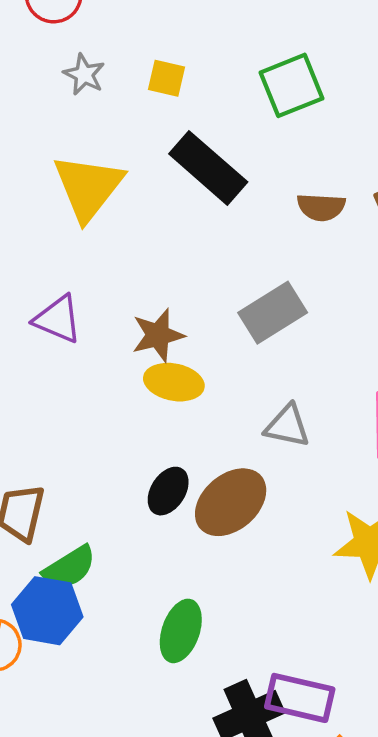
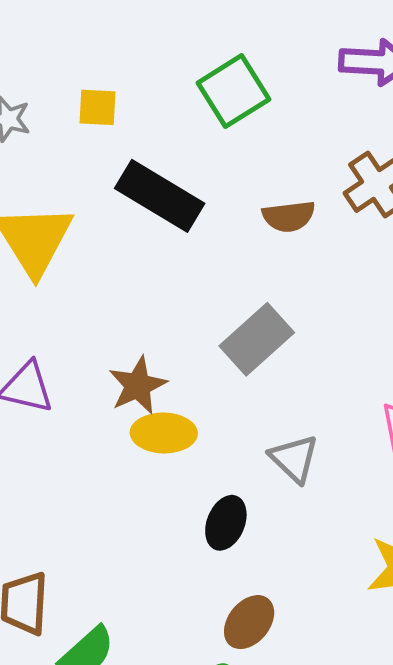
gray triangle: (287, 426) -> (294, 458), turned 42
black ellipse: (168, 491) -> (226, 523), moved
brown ellipse: (231, 502) -> (249, 622), moved, size x0.7

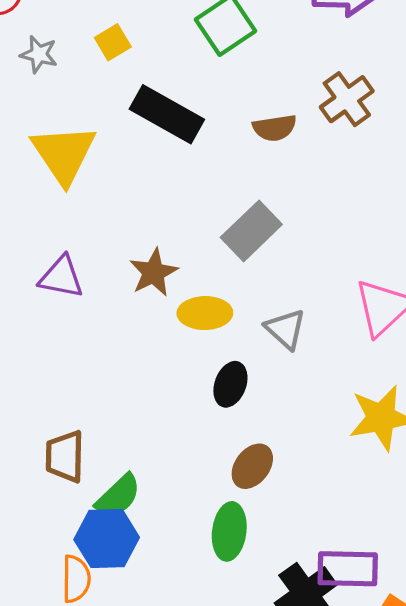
yellow square: (97, 107) -> (113, 42), turned -32
yellow ellipse: (164, 433) -> (205, 313), moved

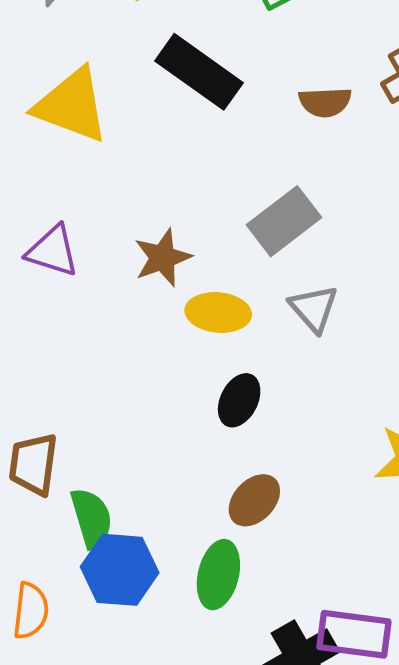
yellow triangle: (64, 154) -> (72, 105), turned -42
gray triangle: (286, 329) -> (314, 308), moved
green semicircle: (118, 496) -> (91, 518), turned -69
blue hexagon: (107, 538) -> (120, 570), moved

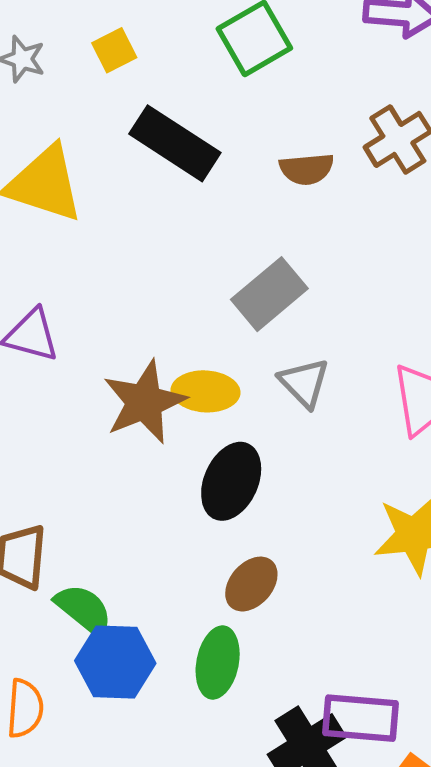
brown star: (163, 258) -> (144, 402), moved, size x1.4
black ellipse: (239, 400) -> (231, 481), size x1.4
green semicircle: (91, 518) -> (84, 610), turned -32

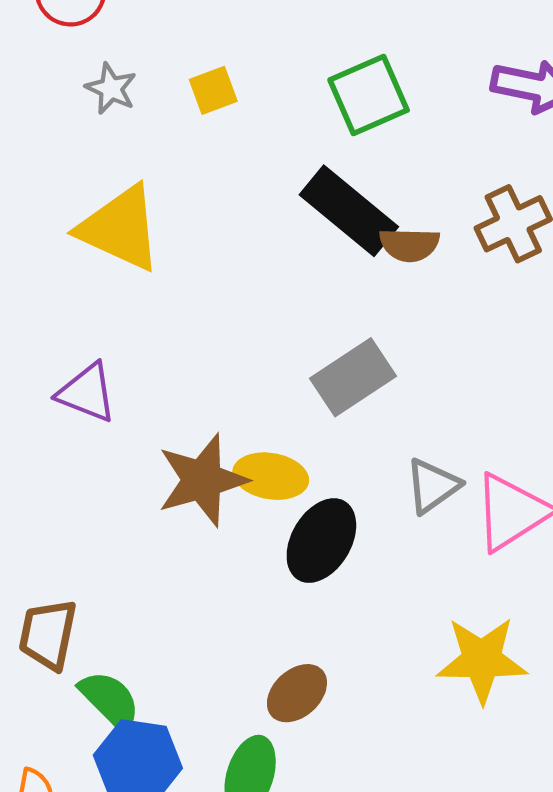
black rectangle: (175, 143) -> (349, 211), moved
gray triangle: (304, 383) -> (433, 486), moved, turned 32
black ellipse: (231, 481) -> (321, 541), moved

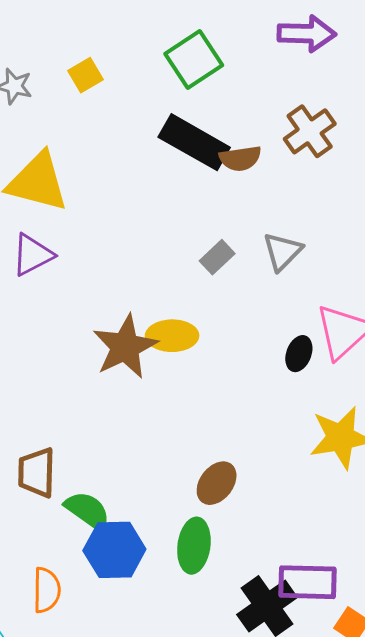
gray rectangle: (353, 377) -> (217, 257), size x0.6
purple triangle: (87, 393) -> (33, 255), moved, turned -39
gray triangle: (433, 486) -> (282, 251), moved
black ellipse: (321, 541) -> (299, 354), moved, size x0.6

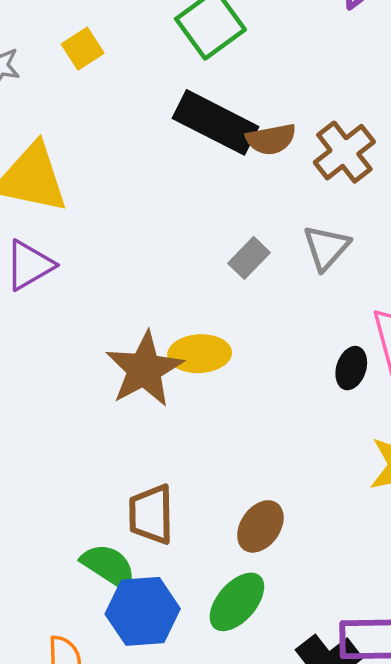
brown cross: (310, 131) -> (344, 152), moved
brown trapezoid: (37, 473) -> (151, 514), moved
green ellipse: (194, 546) -> (237, 602), turned 36

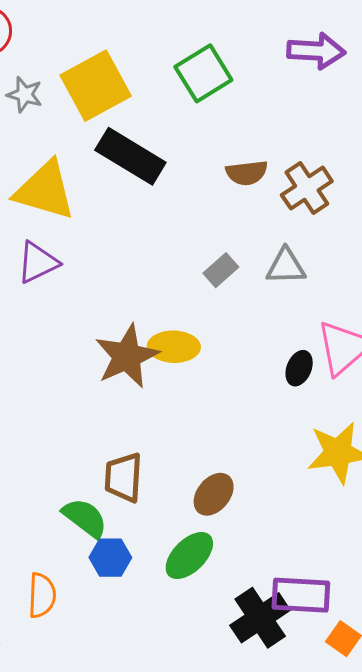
yellow square: (83, 49) -> (96, 86), size x2.0
black rectangle: (215, 122) -> (130, 156), moved
gray triangle: (326, 248) -> (286, 266), turned 42
blue hexagon: (143, 611) -> (110, 558), size x0.7

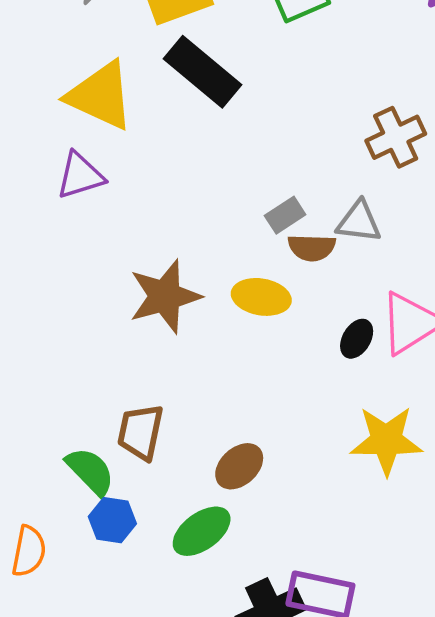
brown semicircle: (247, 173) -> (312, 248), moved
yellow ellipse: (174, 347) -> (261, 297), moved

